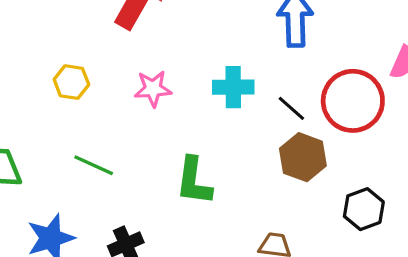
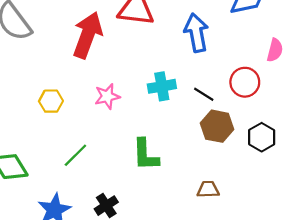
red circle: (353, 101) -> (245, 82), size x0.7
green line: (94, 165) -> (75, 155), turned -60
black hexagon: (364, 209) -> (262, 137), moved

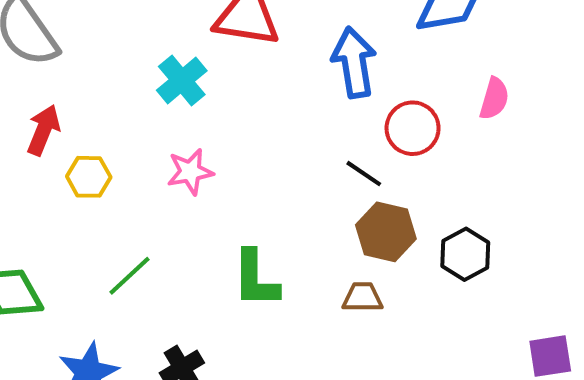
red arrow: (88, 35) -> (44, 130), moved, size x0.6
red circle: (245, 82) -> (413, 128), moved
cyan cross: (162, 86) -> (182, 80), moved, turned -32
brown trapezoid: (208, 189) -> (363, 297), moved

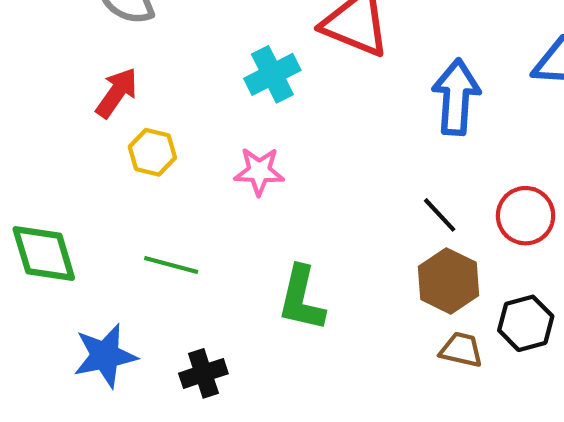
red circle: (413, 128) -> (526, 216), moved
green line: (130, 276) -> (171, 265), turned 45
brown trapezoid: (363, 297) -> (461, 350), moved

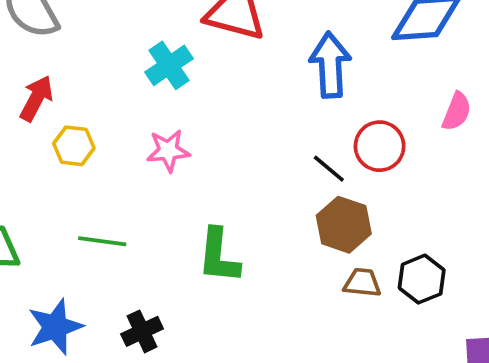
red circle: (526, 216) -> (380, 146), moved
black hexagon: (526, 323) -> (422, 279), moved

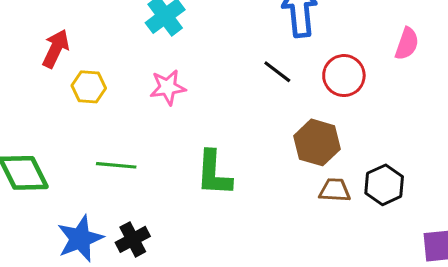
black line: (329, 169) -> (277, 72), moved
black cross: (142, 331) -> (133, 239), moved

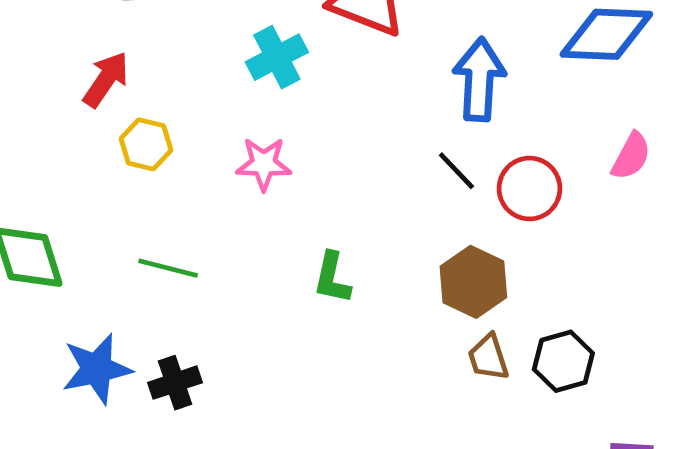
black line: (277, 72) -> (456, 171), moved
green L-shape: (214, 173) -> (332, 278), moved, size x0.7
brown trapezoid: (335, 190) -> (488, 357), turned -120

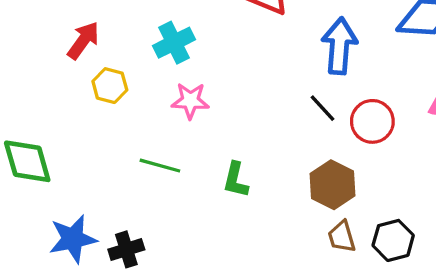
cyan cross: (277, 57) -> (174, 43), moved
green line: (168, 268) -> (160, 166), moved

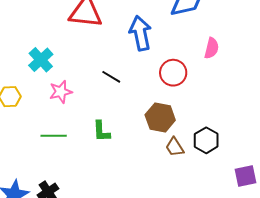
black line: (323, 108) -> (111, 77), moved

